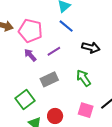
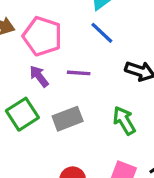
purple line: (54, 51) -> (79, 73), turned 32
green square: (25, 99) -> (22, 114), moved

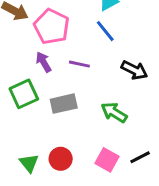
green arrow: (124, 121) -> (114, 112), turned -35

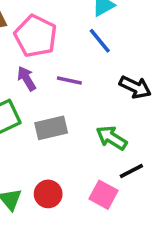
black line: (140, 157) -> (131, 171), moved

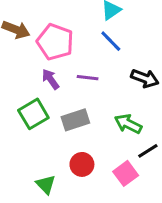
red circle: (48, 194) -> (82, 164), moved
pink square: (104, 195) -> (126, 173), turned 30

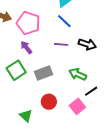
purple line: (88, 78) -> (61, 44), moved

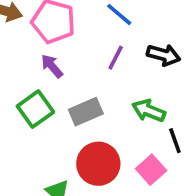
purple line: (61, 44) -> (116, 58), turned -64
black line: (91, 91) -> (175, 141), turned -72
red circle: (49, 102) -> (98, 164), size x1.5

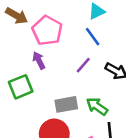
gray rectangle: (86, 112) -> (66, 104), moved

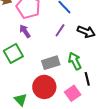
green arrow: (97, 106) -> (75, 61), turned 36

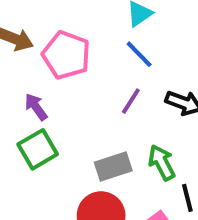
purple arrow: (25, 31) -> (36, 107), moved

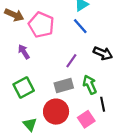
purple line: (131, 101) -> (71, 61), moved
green square: (38, 149) -> (24, 88), moved

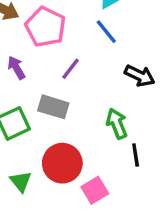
purple line: (71, 61) -> (70, 69), moved
gray rectangle: (64, 86) -> (53, 107), moved, turned 30
pink square: (86, 119) -> (95, 190), moved

